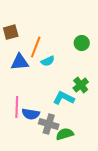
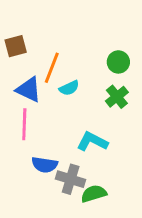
blue triangle: (20, 62) -> (29, 89), turned 30
green cross: (81, 85) -> (117, 97), moved
pink line: (17, 107) -> (24, 124), moved

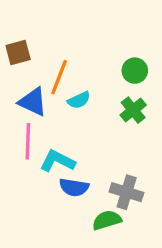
cyan L-shape: (92, 142) -> (58, 161), moved
blue semicircle: (45, 165) -> (74, 187), moved
gray cross: (71, 179) -> (127, 192), moved

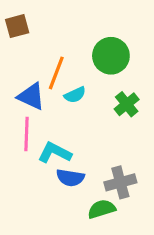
brown square: (18, 52) -> (17, 26), moved
green circle: (135, 71) -> (111, 56), moved, size x1.5
gray cross: (127, 192) -> (120, 182), turned -32

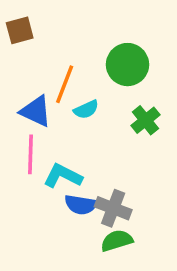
gray cross: (120, 182) -> (113, 208), moved, turned 36

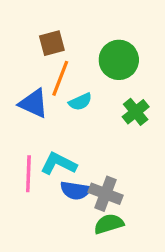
brown square: (20, 30) -> (52, 43), moved
pink line: (30, 154) -> (28, 174), moved

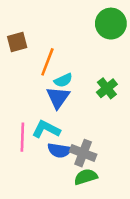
brown square: (52, 43) -> (17, 42), moved
green circle: (119, 60) -> (111, 24), moved
blue triangle: (33, 103) -> (58, 98), moved, turned 40

